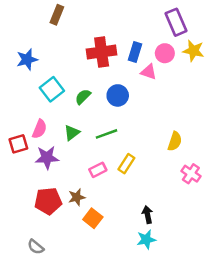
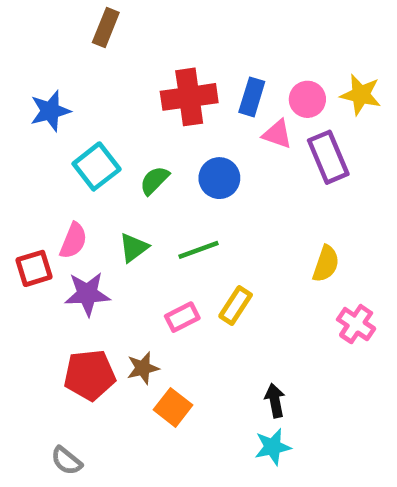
purple rectangle: (176, 22) -> (328, 157), moved

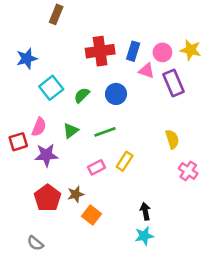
yellow semicircle: (326, 264) -> (172, 139), turned -36
red pentagon: (90, 375) -> (48, 198), turned -30

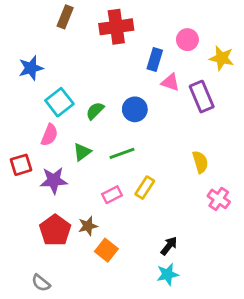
red cross: (100, 51) -> (116, 27), moved
pink circle: (162, 52) -> (187, 40), moved
pink semicircle: (39, 127) -> (49, 135), moved
black arrow: (145, 211) -> (169, 246), turned 49

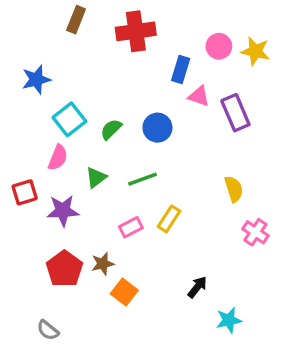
yellow star: (222, 58) -> (255, 51), moved
cyan star: (168, 274) -> (229, 320), moved

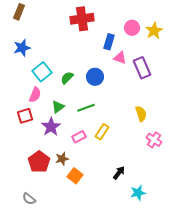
brown rectangle: (76, 20) -> (19, 12), moved
yellow star: (255, 51) -> (154, 31), turned 30
red square: (25, 192) -> (25, 116), moved
purple star: (63, 211) -> (51, 127), moved, turned -30

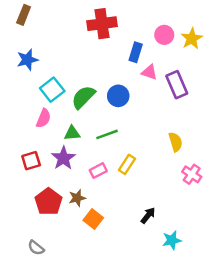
green semicircle: (67, 78) -> (83, 97), size x1.5
green triangle: (58, 107) -> (72, 133), turned 32
red square: (25, 116) -> (31, 161), moved

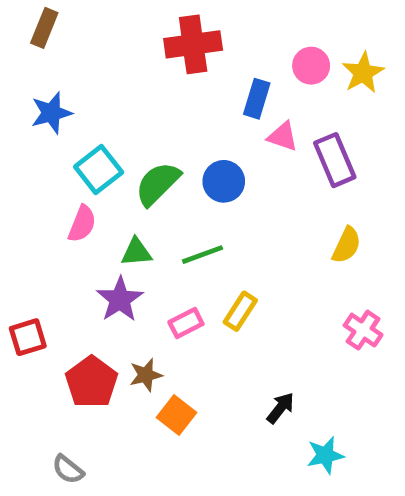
yellow semicircle: (175, 142) -> (347, 245), moved, turned 42
red square: (31, 161) -> (28, 337), moved

